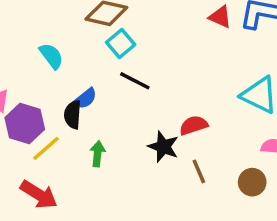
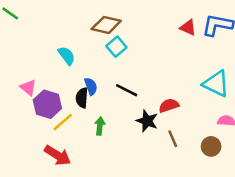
black line: (135, 81) -> (127, 90), moved
blue semicircle: (85, 99) -> (91, 86), turned -72

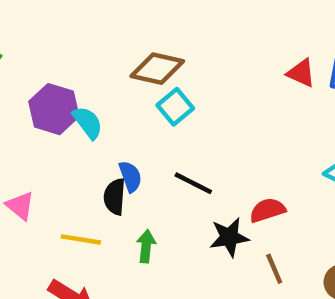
pink triangle: (28, 88) -> (20, 206), moved
purple hexagon: (47, 104) -> (54, 109), moved
black star: (147, 121) -> (229, 237), turned -30
yellow line: (63, 122) -> (81, 239), turned 50

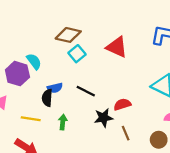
red triangle: (301, 73) -> (117, 47), moved, size x1.5
purple hexagon: (54, 109) -> (17, 74), moved
blue semicircle: (130, 176) -> (55, 88), turned 96

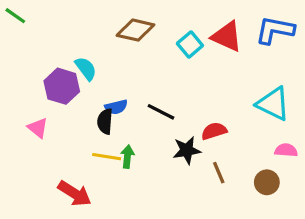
red triangle: (117, 47) -> (227, 36), moved
cyan square: (77, 54) -> (190, 44), moved
yellow line: (31, 119) -> (107, 157), moved

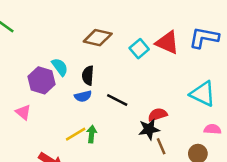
black semicircle: (105, 121) -> (88, 75), moved
black star: (187, 150) -> (149, 129), moved
yellow line: (107, 157) -> (76, 134), turned -40

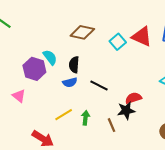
green arrow: (92, 134) -> (85, 118), moved
brown line: (161, 146) -> (112, 125), moved

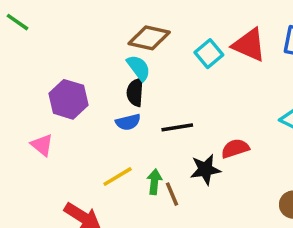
cyan semicircle: (50, 57) -> (139, 68), moved
black line: (99, 85) -> (177, 127), turned -36
black star: (126, 111) -> (205, 169), moved
brown line: (112, 125) -> (172, 194), moved

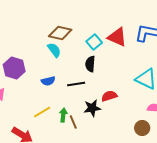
black semicircle: (135, 92) -> (90, 64), moved

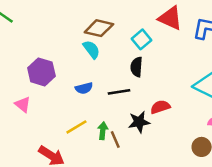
red triangle: (117, 37) -> (170, 18), moved

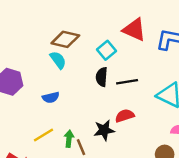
black line: (119, 92) -> (127, 82), moved

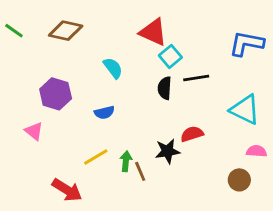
red triangle: (134, 30) -> (153, 32), moved
brown diamond: (65, 39) -> (66, 31), moved
black line: (127, 82) -> (196, 78), moved

